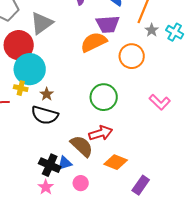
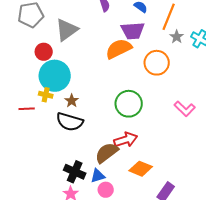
red circle: (19, 45) -> (44, 52), size x0.6
brown semicircle: (82, 146) -> (107, 153), turned -80
blue triangle: (65, 163) -> (98, 176), moved

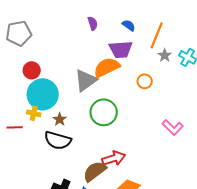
gray triangle: (67, 30) -> (86, 80), moved
orange circle: (157, 63) -> (145, 81), size x0.6
green circle: (129, 104) -> (104, 112), moved

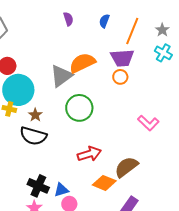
blue semicircle: (129, 25) -> (104, 21), turned -104
purple trapezoid: (121, 49) -> (122, 58), moved
gray star: (165, 55) -> (162, 30), moved
brown semicircle: (95, 171) -> (126, 167), moved

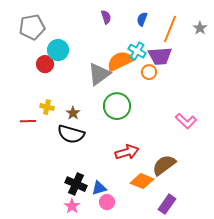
cyan cross: (163, 53) -> (137, 51), moved
orange circle: (120, 77) -> (149, 72), moved
cyan circle: (18, 90) -> (58, 50), moved, size x0.7

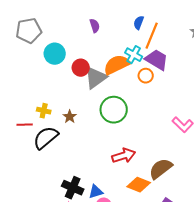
purple semicircle: (106, 17) -> (95, 26), moved
orange line: (170, 29) -> (152, 36), moved
purple trapezoid: (160, 56) -> (157, 60), turned -145
red circle: (45, 64) -> (81, 68), moved
black semicircle: (71, 134) -> (46, 138), moved, turned 124

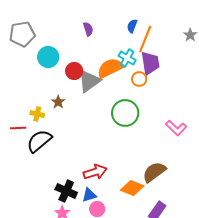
purple trapezoid: (157, 60) -> (150, 63), turned 50
green circle: (114, 110) -> (125, 113), moved
brown star: (70, 117) -> (58, 102), moved
red arrow: (124, 156) -> (95, 172), moved

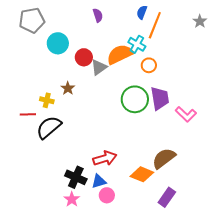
purple trapezoid: (150, 63) -> (160, 98), moved
gray triangle: (89, 81) -> (99, 67), size x0.7

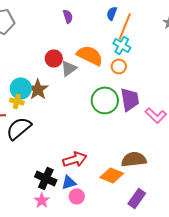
cyan circle: (58, 43) -> (21, 88), moved
cyan cross: (137, 44) -> (122, 45), moved
orange semicircle: (120, 54) -> (90, 55), turned 52
brown star: (68, 88) -> (38, 89), size x1.5
brown semicircle: (164, 158) -> (134, 159), turned 30

